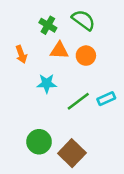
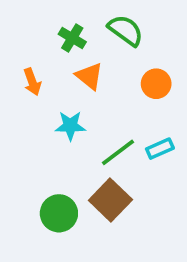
orange triangle: (59, 51) -> (89, 76), turned 36
orange circle: (86, 56) -> (156, 84), moved
brown square: (72, 153) -> (110, 200), moved

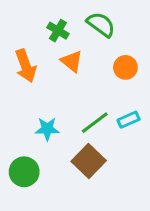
orange arrow: (32, 82) -> (26, 66), size x1.5
cyan star: (70, 126) -> (47, 129), moved
green circle: (59, 213) -> (24, 172), moved

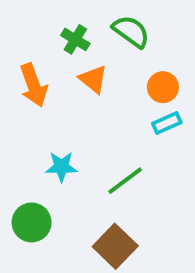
cyan rectangle: (129, 120) -> (167, 123), moved
green line: (95, 123) -> (125, 181), moved
brown square: (89, 161) -> (115, 246), moved

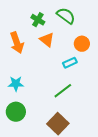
cyan rectangle: (167, 123) -> (70, 63), moved
cyan star: (61, 167) -> (16, 84), moved

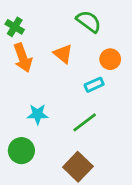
green cross: (38, 20) -> (15, 27), moved
cyan star: (16, 84) -> (38, 114), moved

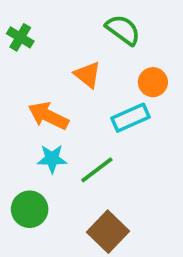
orange arrow: (23, 58) -> (48, 116), moved, turned 136
cyan rectangle: (94, 85) -> (130, 118), size x1.4
green line: (85, 122) -> (97, 170), moved

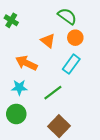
orange circle: (153, 82) -> (75, 38), moved
cyan rectangle: (130, 118) -> (71, 64), turned -30
cyan star: (52, 159) -> (19, 88), moved

